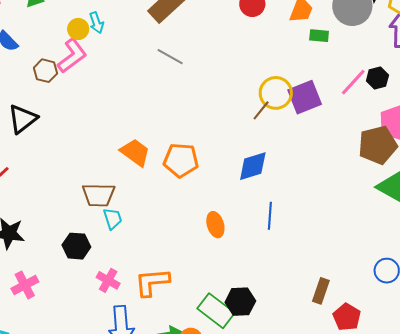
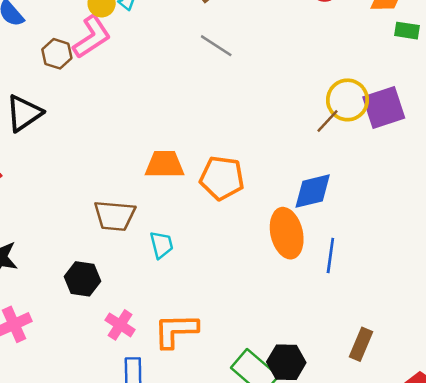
orange trapezoid: (135, 152) -> (164, 164), turned -40
cyan trapezoid: (113, 219) -> (161, 245), moved
orange ellipse: (215, 225) -> (287, 233), moved, size x1.5
brown rectangle: (321, 291) -> (361, 344), moved

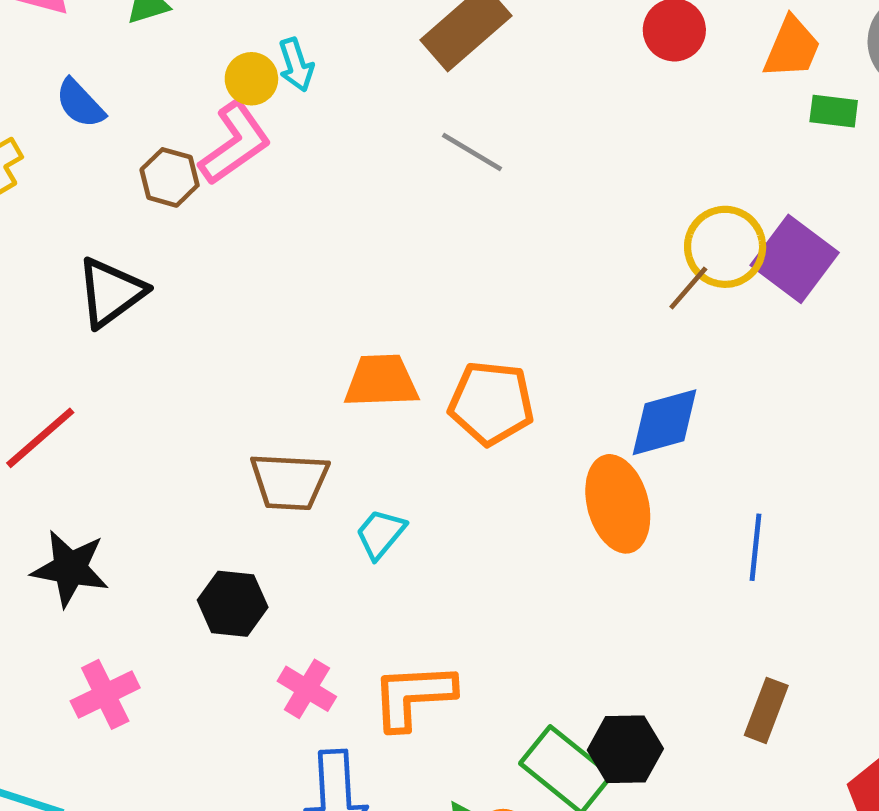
purple square: (384, 107) -> (795, 259), turned -33
cyan trapezoid: (161, 245) -> (381, 534), turned -124
blue line: (330, 255) -> (755, 547), moved

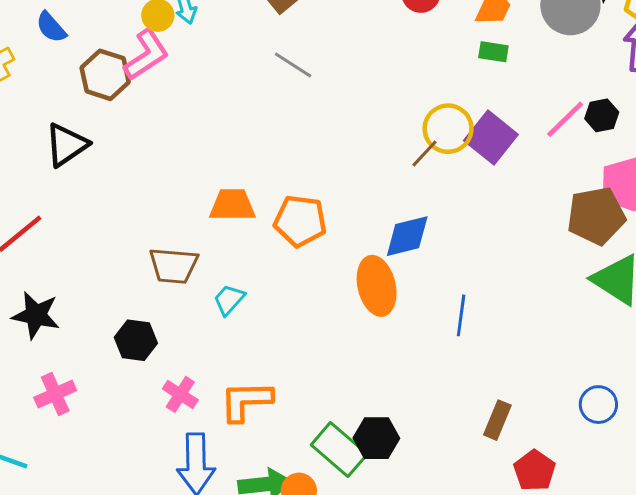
green rectangle: (834, 111) -> (493, 52), moved
brown hexagon: (170, 177) -> (105, 75), size x1.4
brown rectangle: (766, 710) -> (497, 420), moved

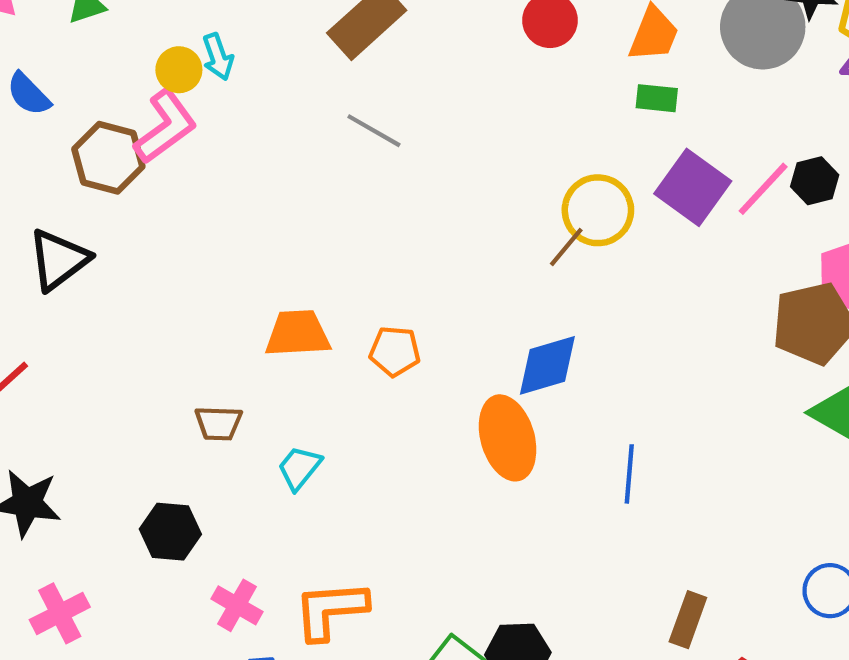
purple square: (491, 137) -> (693, 187), moved
orange pentagon: (300, 221) -> (395, 351), size x0.7
brown trapezoid: (174, 266) -> (219, 423), size x0.7

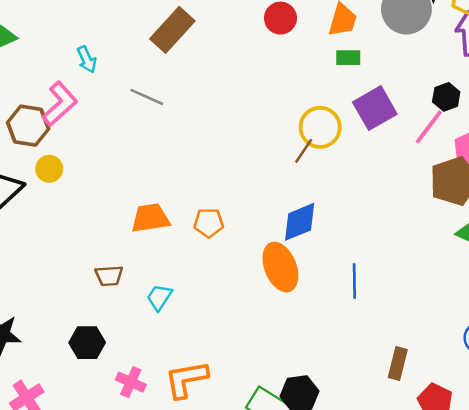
yellow circle: (179, 70) -> (49, 169), moved
gray line: (374, 131) -> (147, 97), moved
purple square: (693, 187) -> (375, 108), turned 30
pink line: (763, 189) -> (429, 127), moved

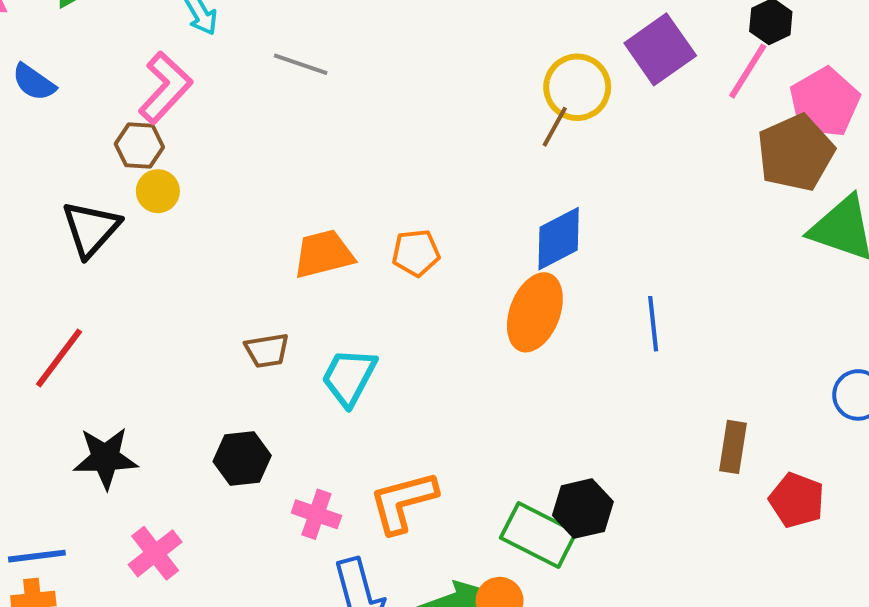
brown hexagon: (28, 126) -> (139, 146), moved, size x0.7
orange ellipse: (280, 267) -> (535, 312), turned 48
cyan trapezoid: (159, 297) -> (349, 377), size x1.4

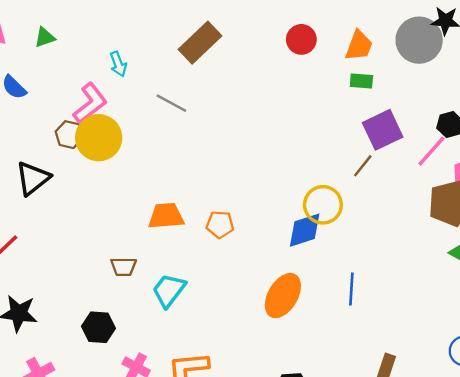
yellow circle: (577, 87) -> (323, 205), moved
brown line: (555, 127) -> (363, 166), moved
yellow circle: (158, 191) -> (99, 138), moved, size x1.8
orange ellipse: (535, 312) -> (283, 296), moved

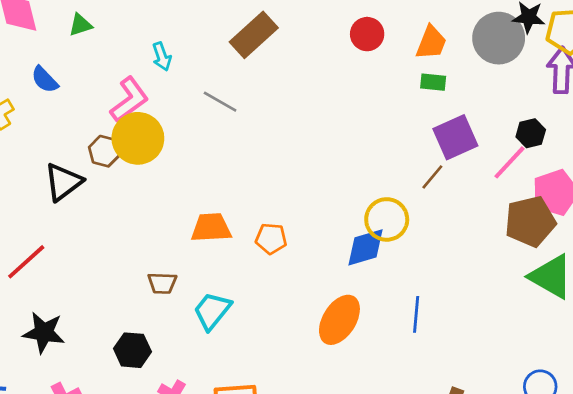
brown hexagon: (69, 135) -> (104, 151), moved

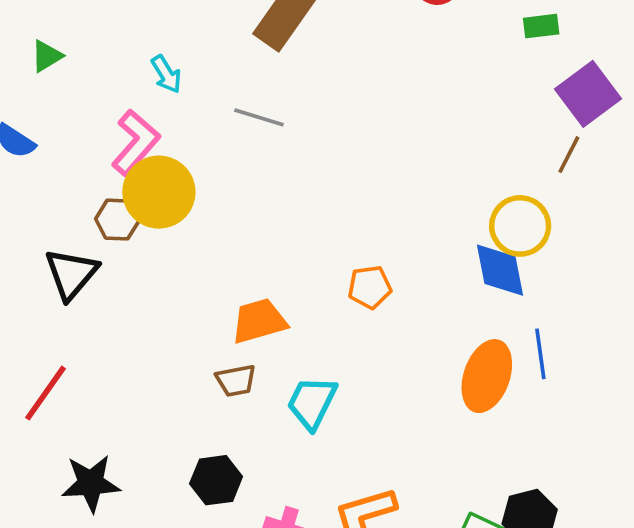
orange trapezoid: (211, 228) -> (259, 321), moved
blue diamond: (366, 247) -> (500, 270), turned -72
blue line: (416, 314) -> (540, 354), moved

